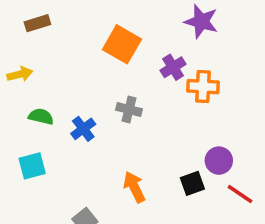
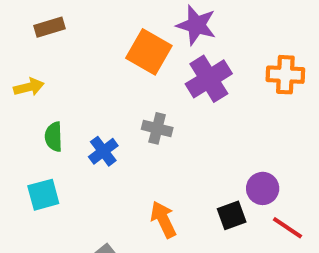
purple star: (201, 21) -> (196, 25), moved
purple cross: (173, 67) -> (209, 79), size x1.5
orange cross: (203, 87) -> (285, 75), moved
green semicircle: (41, 117) -> (54, 137), turned -105

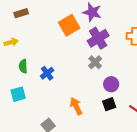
orange square: (149, 52) -> (69, 25), turned 30
gray cross: (157, 128) -> (95, 62), moved, turned 32
purple circle: (263, 188) -> (111, 84), moved

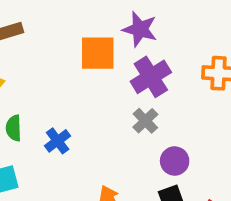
orange square: (69, 25) -> (98, 53), turned 30

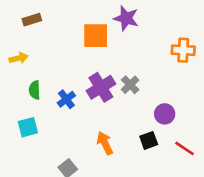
purple cross: (151, 77) -> (101, 87), moved
purple circle: (175, 161) -> (165, 114), moved

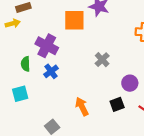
yellow arrow: (19, 58) -> (13, 23), moved
purple cross: (101, 87) -> (47, 46), moved, turned -30

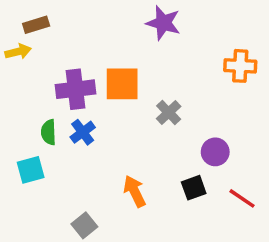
orange square: (74, 20) -> (122, 84), moved
purple cross: (47, 46) -> (75, 89), turned -35
green semicircle: (25, 64) -> (49, 132), moved

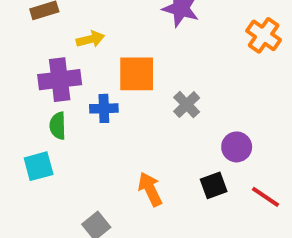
yellow arrow: (18, 52) -> (90, 39), moved
orange cross: (240, 66) -> (264, 35), moved, turned 32
purple cross: (75, 89) -> (60, 80), moved
blue cross: (83, 132) -> (104, 108), moved, turned 35

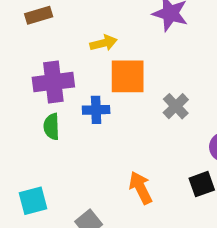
yellow arrow: (90, 39) -> (103, 43), moved
cyan square: (39, 166) -> (33, 201), moved

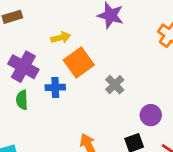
orange square: (128, 76) -> (79, 62), turned -36
purple cross: (53, 82) -> (23, 67), turned 36

